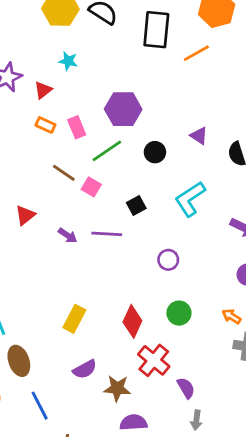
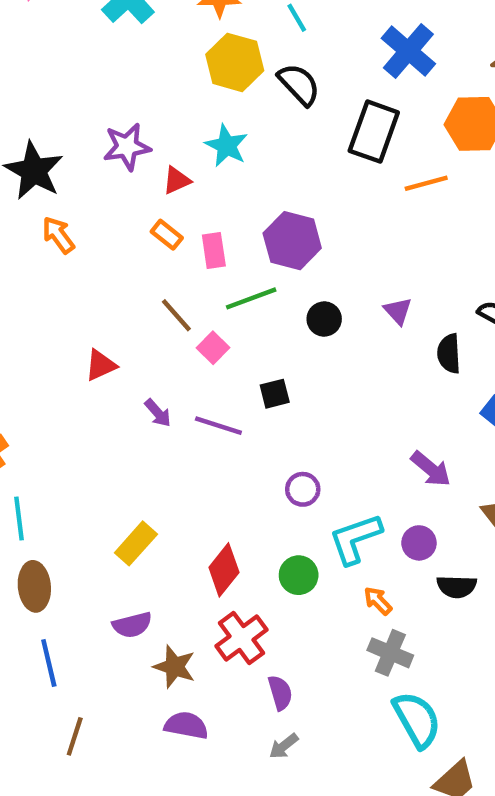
cyan star: (68, 61) -> (226, 146), size x1.4
cyan L-shape: (190, 199) -> (355, 539), moved
gray arrow: (196, 420) -> (284, 746), turned 30

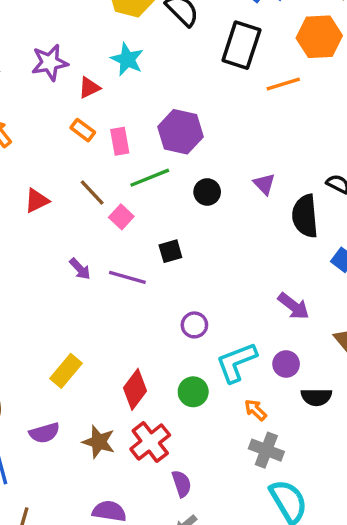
black semicircle: (449, 354) -> (305, 216), size x1.4
red triangle: (101, 365) -> (37, 201), moved
purple semicircle: (132, 625) -> (44, 433), moved
brown star: (174, 667) -> (99, 442), moved

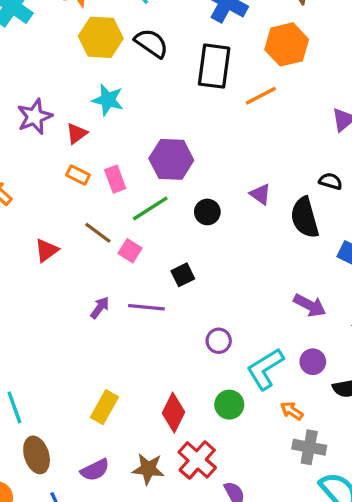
purple arrow: (80, 269) -> (100, 308), turned -90

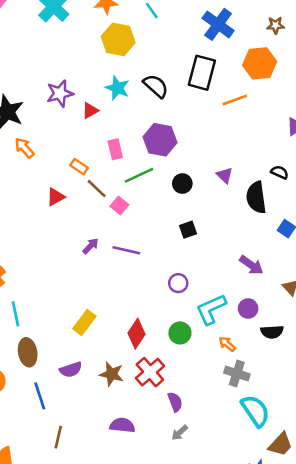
black semicircle: (151, 43) -> (156, 86), moved
orange rectangle: (78, 175) -> (79, 167), moved
black square: (183, 275) -> (188, 230), moved

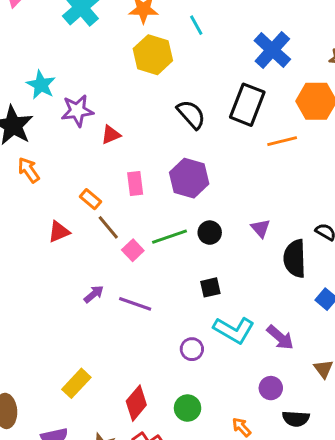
cyan star: (117, 88) -> (41, 85), moved
green line: (139, 175) -> (170, 237), moved
cyan L-shape: (211, 309) -> (234, 330), moved, turned -132

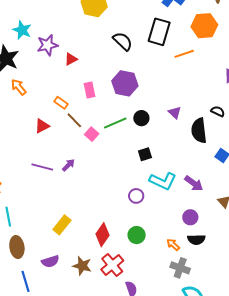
purple line: (135, 304) -> (42, 167), moved
black semicircle: (296, 419) -> (196, 240), moved

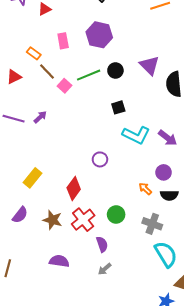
purple triangle: (175, 113) -> (149, 65), size x1.5
purple circle: (136, 196) -> (100, 159), moved
green circle: (137, 235) -> (116, 215), moved
orange arrow: (173, 245) -> (145, 189), moved
purple semicircle: (50, 261) -> (20, 215), turned -36

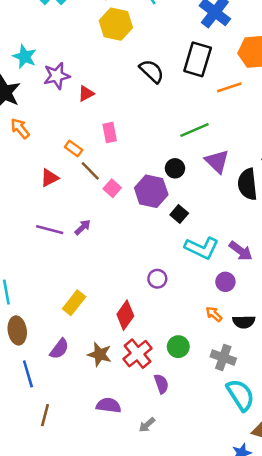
purple hexagon: (99, 35) -> (151, 191), moved
green line: (89, 75) -> (194, 130), moved
black square: (118, 107) -> (179, 214), turned -32
purple circle: (164, 172) -> (225, 282), moved
gray arrow: (105, 269) -> (147, 425), moved

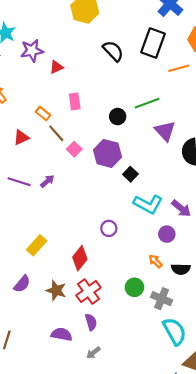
black circle: (175, 168) -> (118, 117), moved
green circle: (178, 347) -> (134, 287), moved
purple semicircle: (161, 384) -> (91, 322), moved

